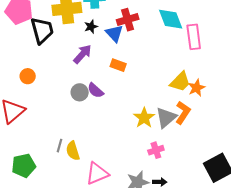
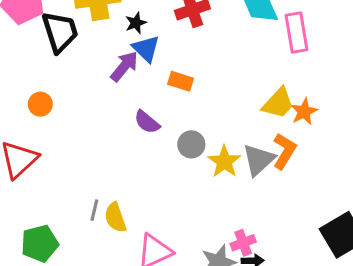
blue triangle: (114, 33) -> (146, 49), moved
gray circle: (80, 92) -> (191, 144), moved
pink cross: (156, 150) -> (243, 243), moved

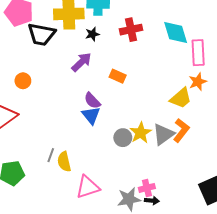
black trapezoid: (60, 32) -> (41, 34), turned 112
blue triangle: (146, 49) -> (91, 115), moved
orange star: (304, 112) -> (198, 82), moved
gray circle: (191, 144) -> (123, 138), moved

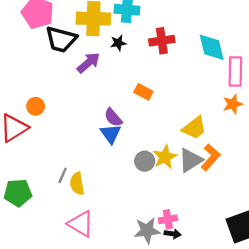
purple arrow: (81, 62) -> (88, 63), moved
orange circle: (23, 81) -> (36, 106), moved
yellow trapezoid: (181, 98) -> (194, 128), moved
pink triangle: (88, 187) -> (81, 224), moved, turned 45

